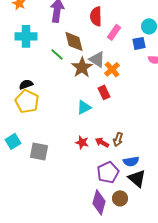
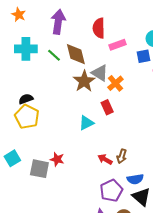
pink rectangle: (114, 32) -> (118, 45), turned 35
green line: (57, 54) -> (54, 55), moved
red star: (82, 142) -> (57, 159), moved

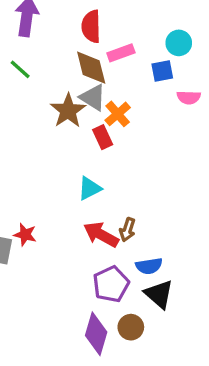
brown diamond: (76, 54) -> (91, 68), moved
red rectangle: (107, 107) -> (103, 137), moved
cyan triangle: (86, 123) -> (90, 188), moved
red arrow: (105, 159) -> (101, 235), size x1.5

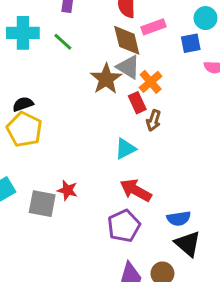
brown arrow: (128, 230) -> (154, 120), moved
purple pentagon: (111, 284) -> (124, 226), moved

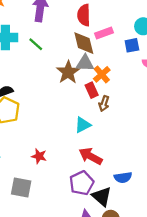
gray triangle: (128, 67) -> (85, 63), turned -30
gray square: (42, 204) -> (21, 188), moved
black triangle: (188, 244) -> (102, 196), moved

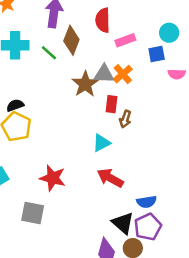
brown diamond: (84, 43) -> (71, 40), moved, turned 35
orange cross: (102, 74) -> (123, 74), moved
red rectangle: (92, 90) -> (112, 104), turned 32
red star: (39, 156) -> (53, 178), size x1.5
purple pentagon: (82, 183) -> (148, 227), moved

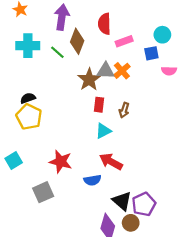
red rectangle: (112, 104) -> (99, 105), moved
blue semicircle: (147, 202) -> (92, 180), moved
gray square: (33, 213) -> (43, 192), turned -35

